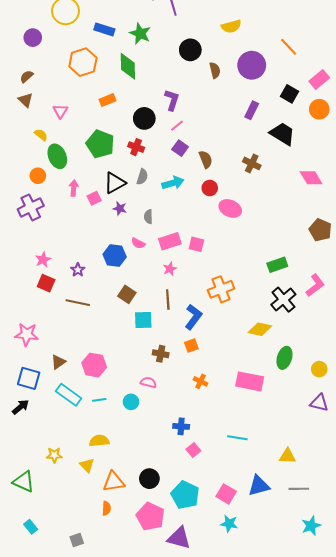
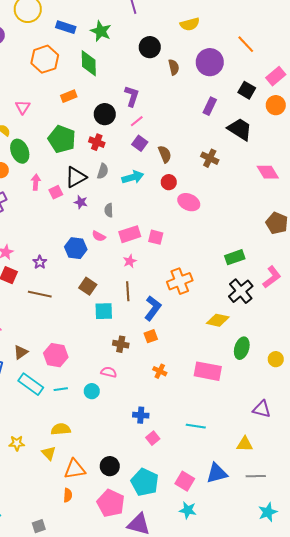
purple triangle: (319, 403) -> (262, 409), moved

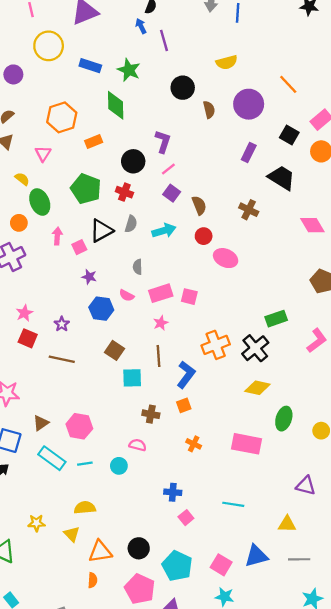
orange hexagon: (45, 59) -> (62, 117), moved
purple star: (81, 202) -> (89, 277), moved
black cross: (241, 291) -> (255, 348), moved

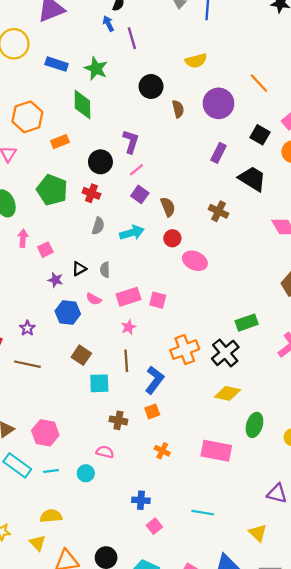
black triangle: (101, 231) -> (79, 269), moved, size x0.6
yellow triangle: (287, 524) -> (258, 533), turned 42

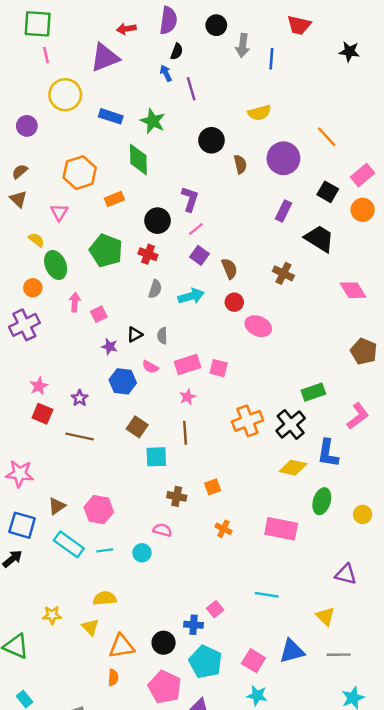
blue L-shape: (154, 380) -> (328, 453), moved, turned 152
blue cross: (141, 500) -> (193, 625), moved

